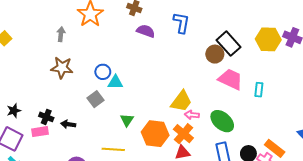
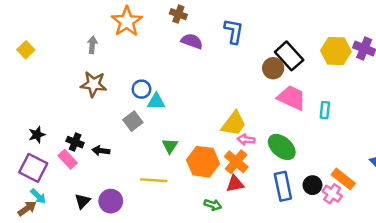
pink rectangle: (40, 132) -> (68, 159), turned 56

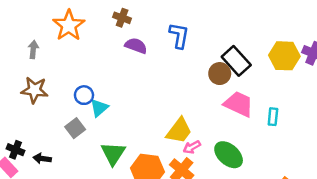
cyan triangle: (156, 101) -> (99, 108), turned -42
pink arrow: (246, 140) -> (192, 147), turned -35
green triangle: (170, 146) -> (113, 153), size x1.5

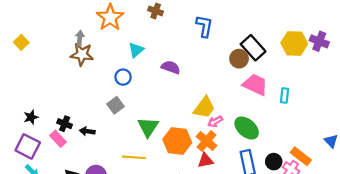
purple semicircle: (136, 46) -> (171, 67), moved
brown star: (35, 90) -> (82, 54), moved
cyan triangle: (99, 108) -> (136, 50), moved

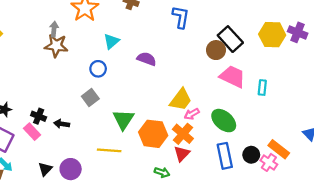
red triangle: (205, 161) -> (182, 154), turned -35

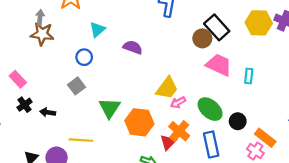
black cross: (39, 116) -> (24, 105), turned 32
pink rectangle: (32, 132) -> (18, 79), moved
orange cross: (183, 134) -> (179, 131), moved
yellow line: (109, 150) -> (81, 140), moved
black circle: (251, 155) -> (238, 121), moved

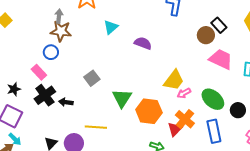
black rectangle: (217, 27) -> (219, 25), size x0.7
blue circle: (84, 57) -> (51, 52), moved
black cross: (24, 105) -> (45, 95), size x1.5

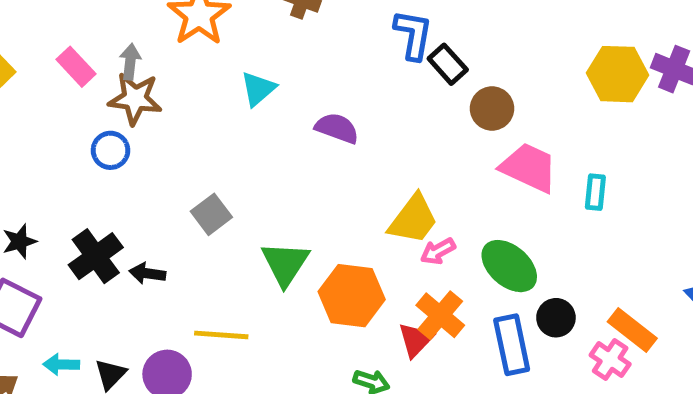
black rectangle: (219, 25) -> (448, 64), moved
pink rectangle: (39, 72) -> (76, 67), moved
black circle: (238, 110) -> (556, 318), moved
cyan arrow: (15, 139) -> (61, 364), moved, turned 136

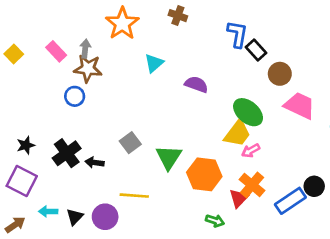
gray square: (211, 214) -> (130, 143), moved
green ellipse: (509, 266) -> (248, 112), moved
blue rectangle: (512, 345) -> (290, 201), turned 68

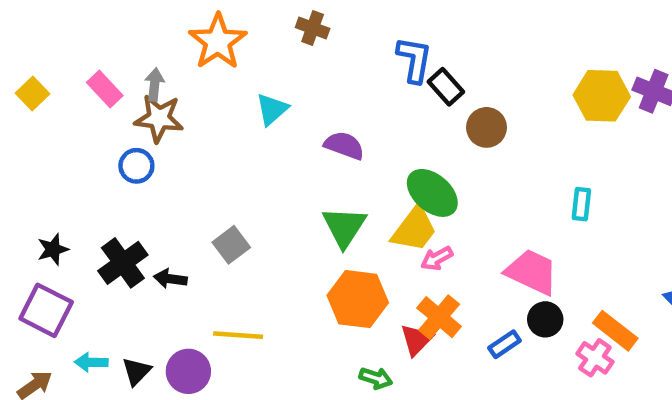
pink trapezoid: (300, 106) -> (532, 272), moved
green triangle: (169, 157) -> (344, 227), moved
blue rectangle: (290, 201) -> (505, 344), size x0.6

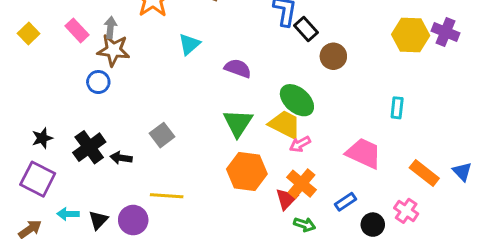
yellow trapezoid: (414, 229) -> (285, 124), turned -100
black circle: (545, 319) -> (373, 225), moved
orange rectangle: (615, 331) -> (424, 173), moved
green arrow: (376, 378) -> (305, 225), moved

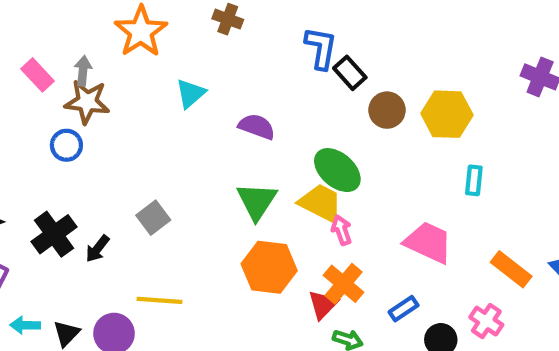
yellow hexagon: (411, 35) -> (447, 114), moved
pink arrow: (300, 144) -> (342, 230), turned 100
black arrow: (121, 158) -> (97, 249), turned -60

